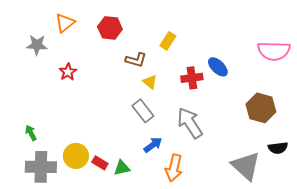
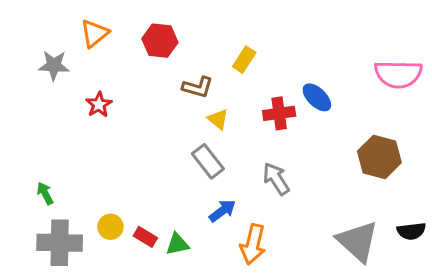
gray arrow: (190, 123) -> (276, 179), size x0.7
black semicircle: (278, 148) -> (411, 231), moved
yellow circle: (76, 156) -> (110, 227), size x0.7

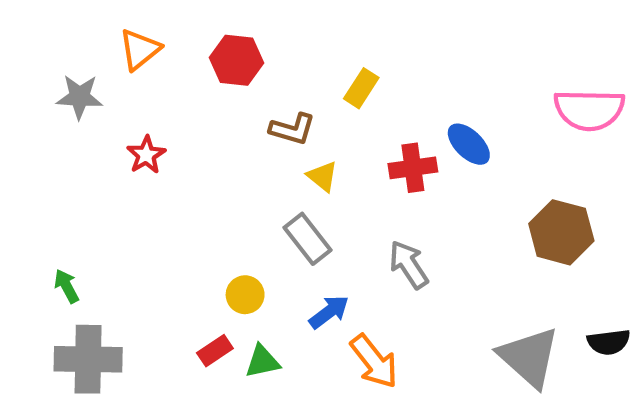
yellow circle: (110, 227) -> (245, 295), moved
red rectangle: (145, 237) -> (215, 351), turned -65
orange arrow: (253, 244) -> (374, 361), turned -51

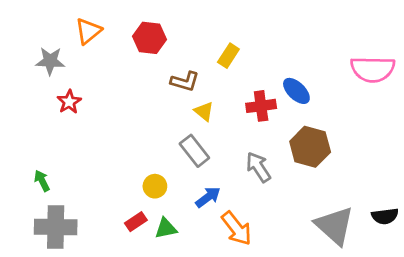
red star: (146, 155) -> (69, 102), moved
brown hexagon: (561, 232) -> (310, 147), moved

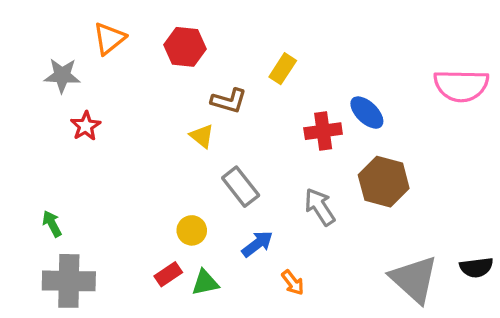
yellow triangle: (204, 111) -> (202, 136), moved
orange arrow: (237, 228) -> (293, 283), size x0.6

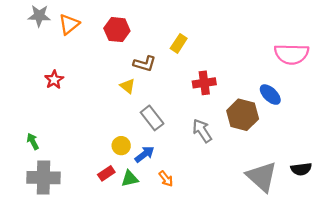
gray star: (62, 75) -> (39, 16), moved
blue ellipse: (367, 113) -> (270, 95), moved
blue arrow: (257, 244) -> (145, 154), moved
orange arrow: (293, 283) -> (166, 179), moved

